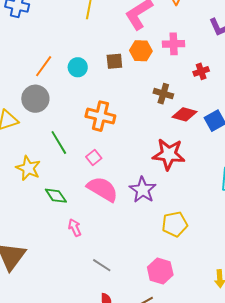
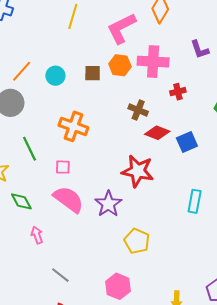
pink cross: (174, 44) -> (153, 62), size x1.4
pink square: (94, 157) -> (63, 167), turned 35
yellow pentagon: (175, 224) -> (137, 241), turned 30

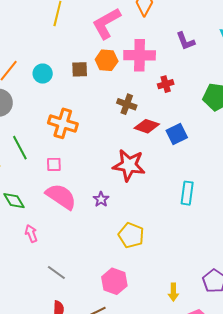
purple star: (108, 204) -> (101, 199), size x0.6

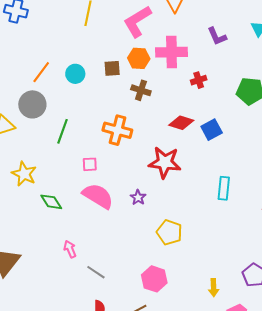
brown cross: (127, 104) -> (141, 90), moved
orange cross: (63, 123) -> (117, 130), moved
green line: (20, 148) -> (62, 131), moved, turned 50
pink arrow: (31, 234) -> (70, 249), moved

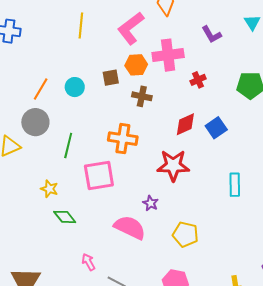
red diamond: (181, 123) -> (185, 124), turned -35
pink square: (90, 164) -> (99, 175), size x2.0
yellow star: (24, 174) -> (49, 189), moved, size x0.7
pink semicircle: (98, 196) -> (130, 227), moved

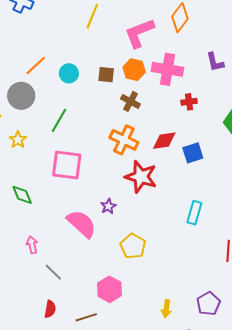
orange cross: (123, 139) -> (124, 140), moved
green line: (68, 146) -> (59, 120), moved
yellow star: (49, 189) -> (18, 140), moved

